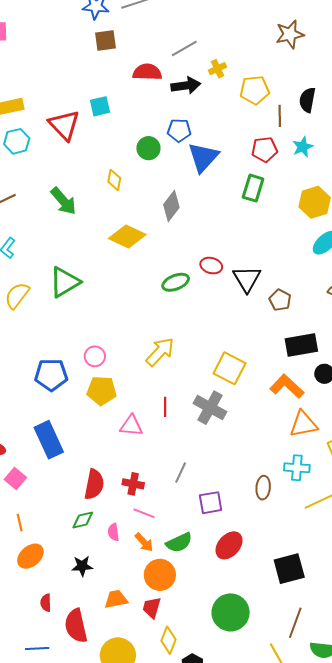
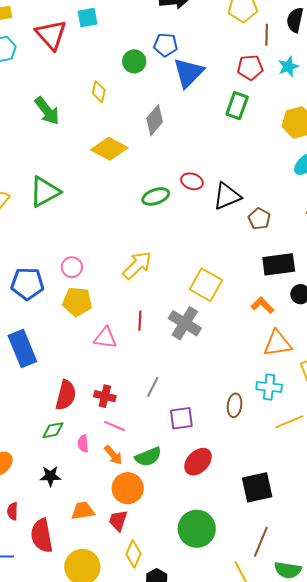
black triangle: (247, 279) -> (227, 196), turned 36
orange L-shape: (287, 386) -> (262, 305), size x0.7

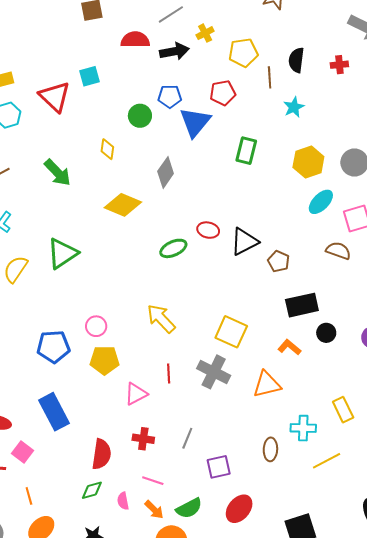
red pentagon: (250, 68) -> (223, 93), moved
yellow arrow: (137, 265) -> (161, 319), turned -84
pink triangle: (105, 338) -> (136, 394), turned -30
orange triangle: (278, 344) -> (267, 384), moved
red cross: (105, 396) -> (143, 439), moved

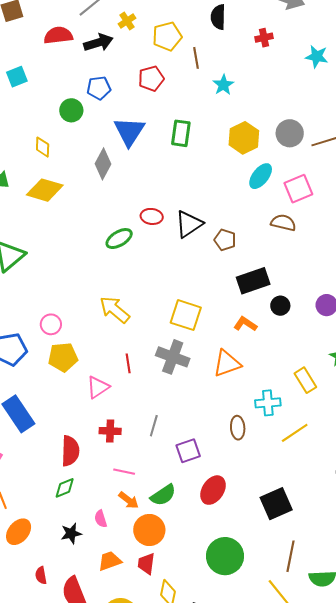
black semicircle: (296, 60) -> (218, 17), moved
blue triangle: (195, 122) -> (129, 132), moved
yellow diamond: (123, 205) -> (45, 190), moved
pink semicircle: (123, 501) -> (101, 519), moved

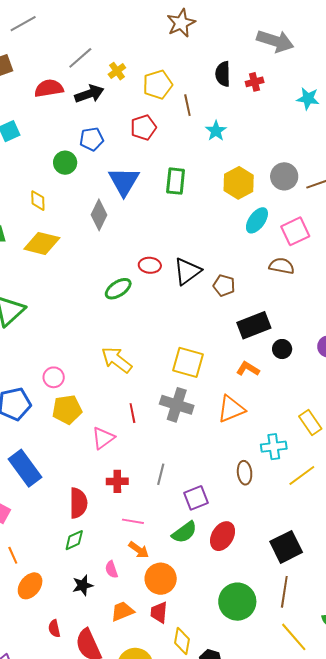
black semicircle: (218, 17) -> (223, 74), moved
green semicircle: (163, 495) -> (184, 532), moved
brown line: (290, 556) -> (284, 592), moved

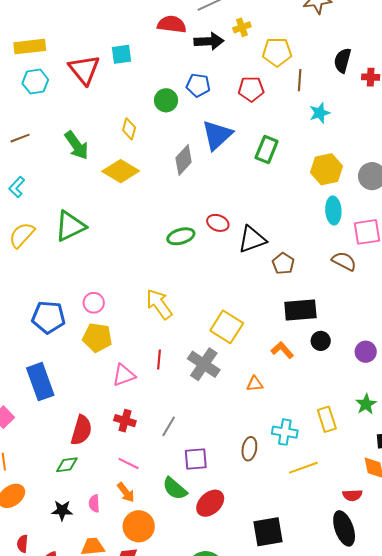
cyan ellipse: (257, 220) -> (333, 210), turned -56
orange triangle: (231, 409) -> (255, 384), size x0.6
green semicircle: (184, 532) -> (175, 489), turned 60

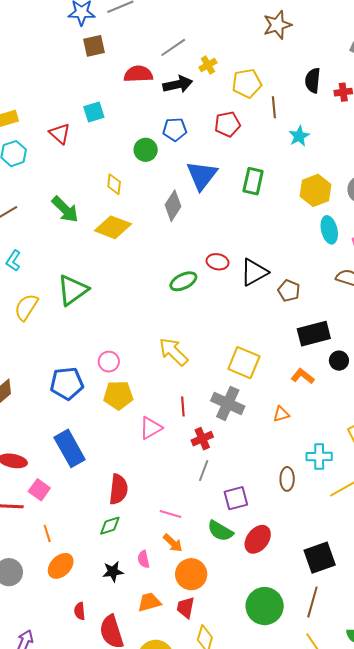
red triangle: (84, 70) -> (60, 134), size x0.7
red cross: (125, 421) -> (202, 439), moved, turned -30

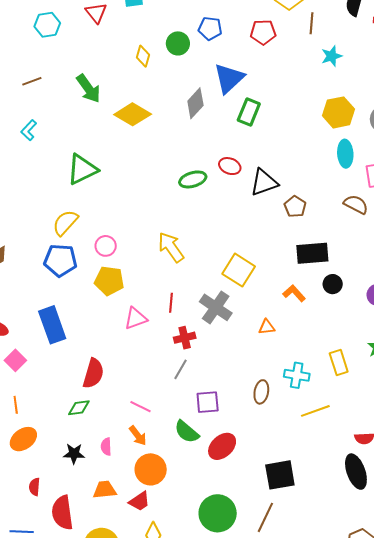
green rectangle: (253, 181) -> (249, 112), moved
yellow diamond: (114, 184) -> (143, 56), moved
yellow semicircle: (26, 307) -> (65, 223), moved
red trapezoid: (186, 607) -> (139, 501), turned -145

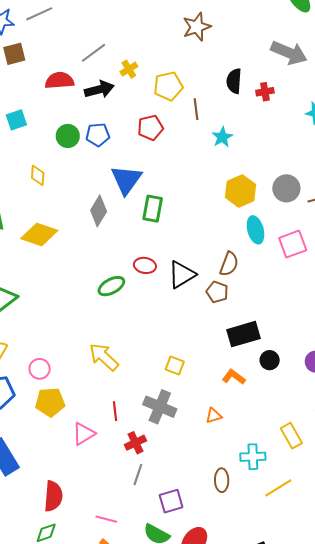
green circle: (178, 43) -> (68, 136), moved
brown semicircle: (356, 204) -> (229, 264), moved, turned 95
yellow square: (239, 270) -> (175, 365), size x0.6

